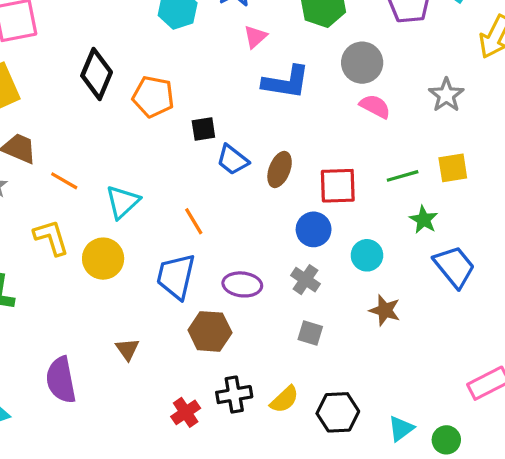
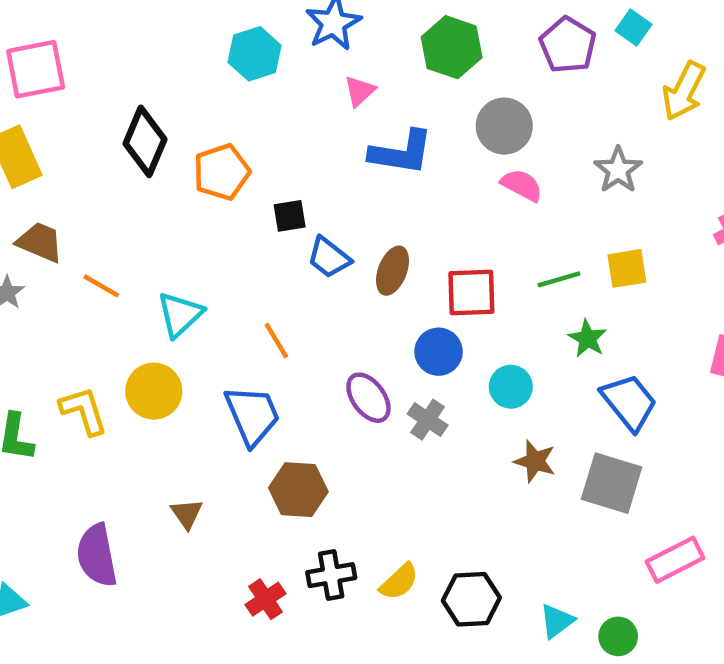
orange pentagon: (153, 97) -> (222, 172), turned -30
yellow L-shape: (51, 237) -> (84, 411), moved
blue trapezoid: (176, 276) -> (252, 415), turned 144
purple ellipse: (242, 284) -> (368, 398), moved, turned 48
gray square: (310, 333) -> (612, 483), moved, size x1.8

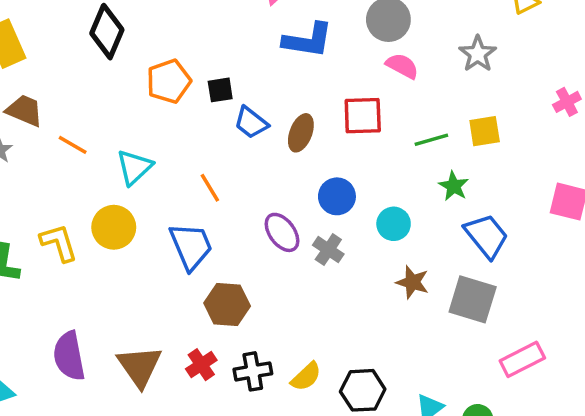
orange pentagon: (222, 172) -> (169, 81), moved
red square: (471, 293) -> (363, 116), moved
brown triangle: (187, 514) -> (140, 366), moved, size x1.8
red cross: (265, 599) -> (201, 365), moved

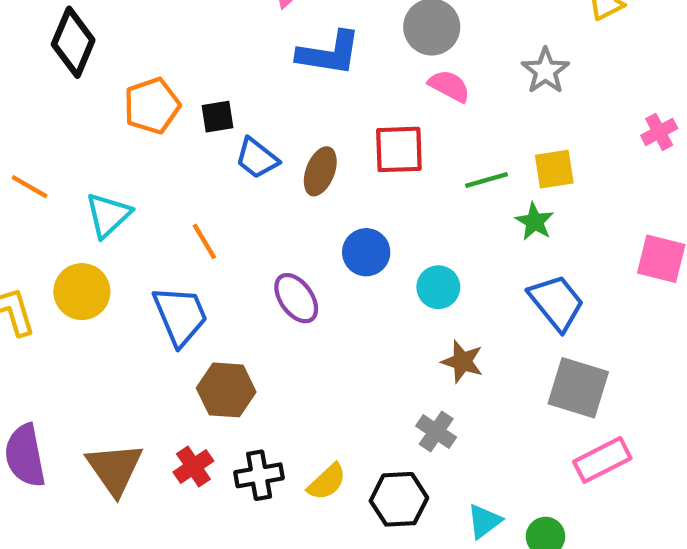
green star: (454, 186) -> (535, 222), moved
gray cross: (328, 250) -> (436, 432), moved
gray square: (473, 299) -> (578, 388), moved

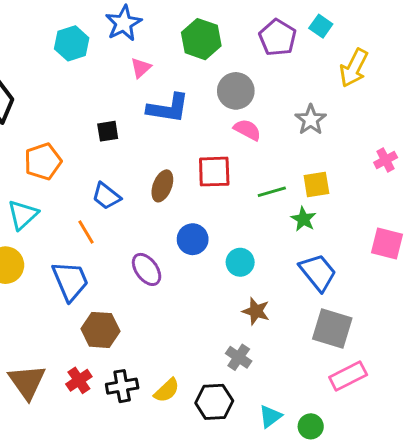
orange pentagon: (152, 106) -> (43, 161), moved
black square: (217, 117) -> (108, 131), moved
blue trapezoid: (257, 158) -> (106, 196), moved

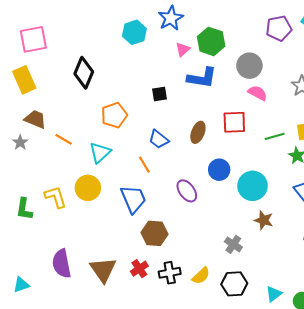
purple pentagon: (278, 38) -> (279, 28), turned 30
green hexagon: (201, 39) -> (211, 41), moved
cyan circle: (240, 262) -> (252, 186), size x1.5
gray cross: (239, 357) -> (233, 244), moved

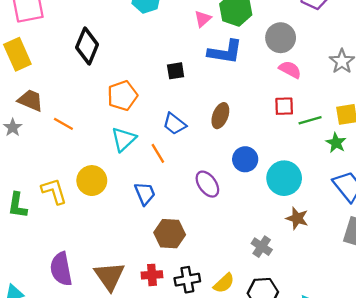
red square: (234, 122) -> (284, 106), moved, size x0.7
cyan triangle: (100, 153) -> (124, 139), moved
blue trapezoid: (133, 199) -> (145, 193), size x0.7
red cross: (139, 269) -> (152, 275), turned 30

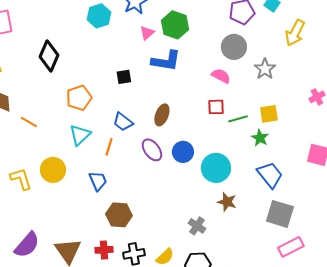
gray circle: (281, 38) -> (234, 47), moved
orange line: (158, 153) -> (109, 147), turned 48
purple ellipse: (207, 184) -> (152, 150), moved
purple semicircle: (61, 269) -> (27, 245), turned -128

